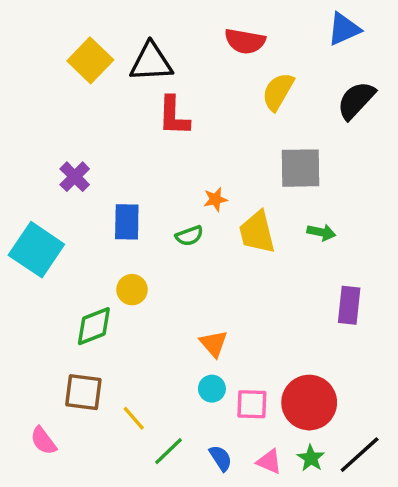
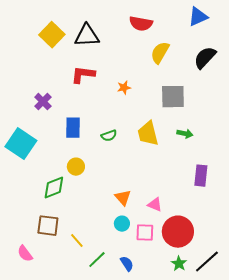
red L-shape: (174, 116) -> (83, 75), moved, turned 95
orange star: (215, 199) -> (124, 88), moved
pink triangle: (269, 462) -> (155, 205), moved

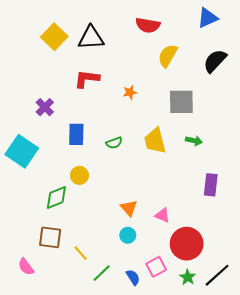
pink square: (145, 233) -> (156, 267), moved, turned -30

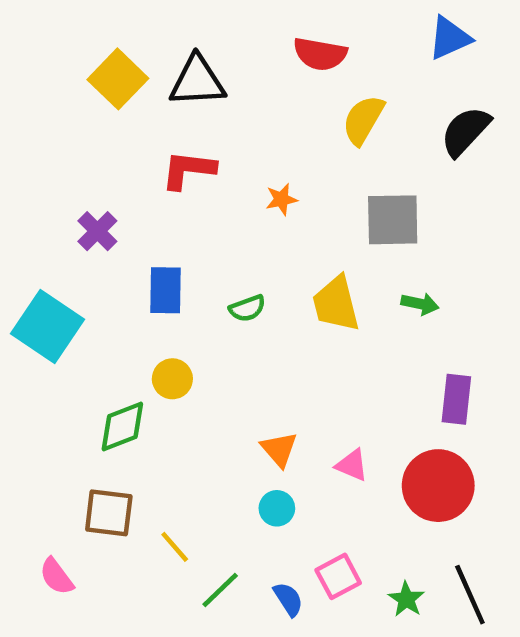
red circle: (187, 244) -> (438, 486), moved
black line: (217, 275) -> (470, 595), turned -72

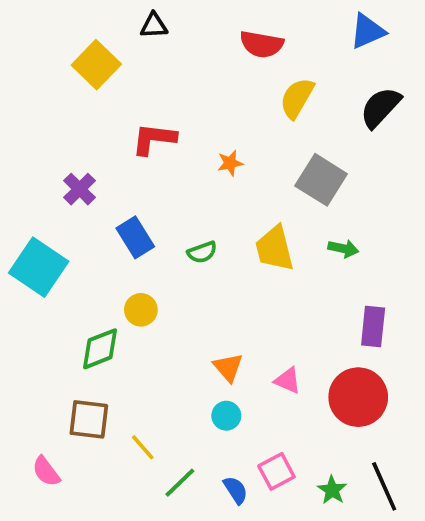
black triangle: (197, 81) -> (154, 26), moved, size x0.6
gray square: (393, 220) -> (321, 180), turned 33
blue rectangle: (166, 290) -> (135, 237), turned -33

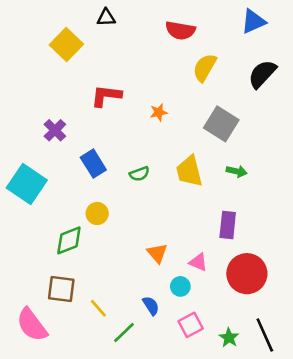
purple rectangle: (373, 327) -> (228, 225), moved
cyan circle: (226, 416) -> (180, 286), moved
pink semicircle: (46, 471) -> (32, 325), size x1.6
blue semicircle: (236, 490) -> (151, 306), moved

